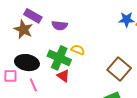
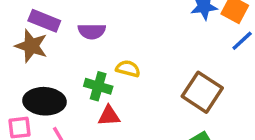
green cross: (59, 58) -> (98, 86), size x0.7
red triangle: (63, 76) -> (109, 116), turned -32

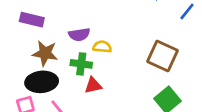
purple semicircle: (92, 31) -> (79, 35), moved
brown star: (31, 46) -> (45, 53), moved

